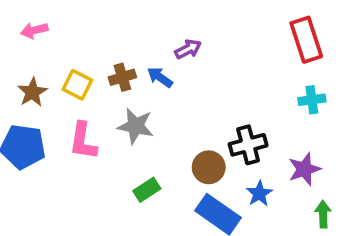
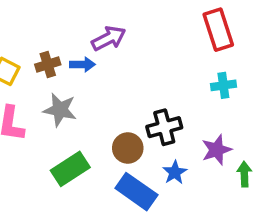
purple arrow: (188, 49) -> (109, 38), size x1.4
blue arrow: (160, 77) -> (83, 64), turned 145
green rectangle: (147, 190) -> (70, 169), size x1.5
green arrow: (323, 214) -> (244, 174), moved

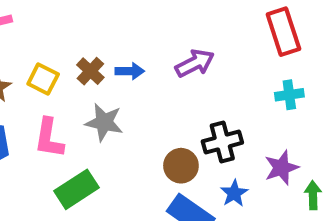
purple arrow: (109, 38) -> (195, 63), moved
brown cross: (48, 64) -> (90, 71), turned -30
green rectangle: (70, 169) -> (77, 189), moved

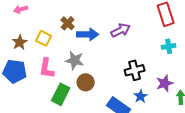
brown cross: (90, 71) -> (68, 23), moved
blue arrow: (130, 71) -> (88, 34), size x1.5
brown circle: (181, 166) -> (86, 82), moved
green rectangle: (77, 189) -> (61, 94), turned -30

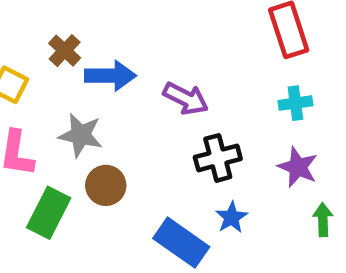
purple arrow: (121, 30) -> (186, 99), moved, turned 54
purple star: (165, 83) -> (298, 167), moved, turned -30

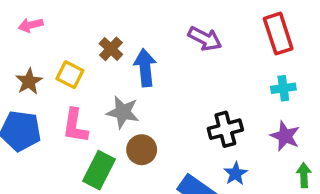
blue arrow: (110, 76) -> (145, 68), turned -96
purple arrow: (186, 99) -> (205, 39), moved

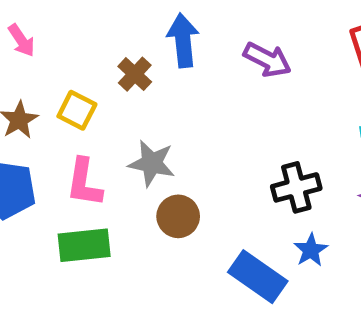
pink arrow: (31, 25) -> (21, 40), turned -110
blue arrow: (145, 68) -> (183, 40), moved
green rectangle: (99, 170) -> (84, 245), moved, turned 57

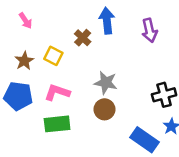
purple arrow: (267, 60) -> (149, 30), turned 50
gray star: (152, 163) -> (106, 83), moved
pink L-shape: (84, 183) -> (57, 92), turned 100

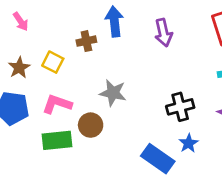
brown cross: (83, 38) -> (86, 41), turned 35
brown circle: (104, 109) -> (91, 125), moved

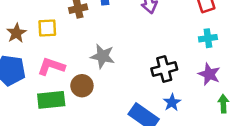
yellow square: (53, 62) -> (47, 28), turned -30

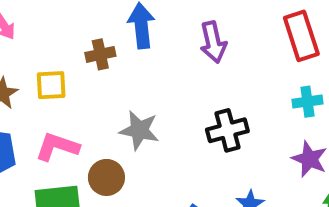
black cross: (164, 69) -> (227, 130), moved

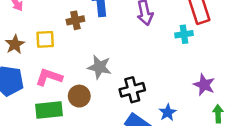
cyan cross: (307, 102) -> (184, 34), moved
black cross: (227, 130) -> (132, 90), moved

